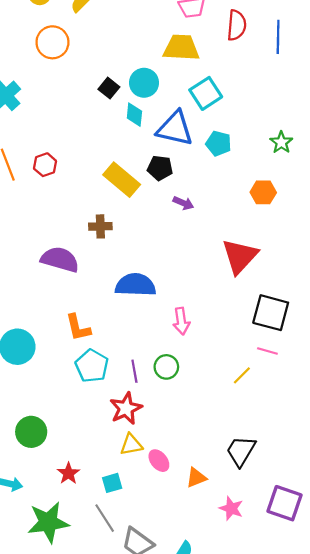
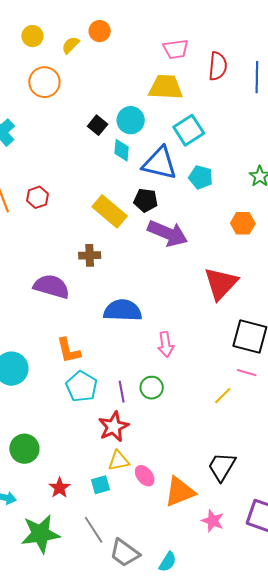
purple arrow: (183, 203) -> (168, 233), size x2.0
orange triangle: (196, 478) -> (180, 492), size x1.6
cyan square: (112, 483) -> (101, 485), moved

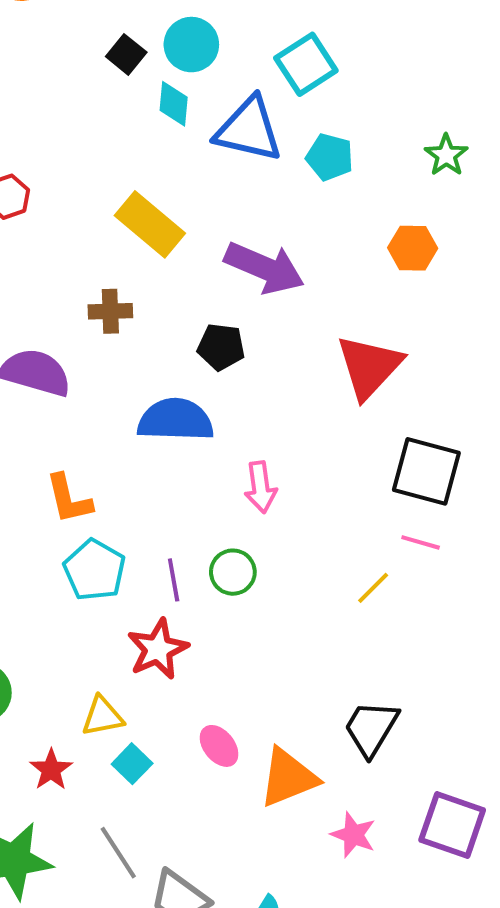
black pentagon: (146, 200) -> (221, 347), moved
yellow triangle: (119, 461) -> (102, 716), moved
cyan square: (101, 485) -> (132, 764), turned -30

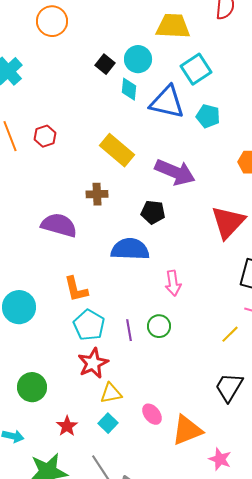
red star: (158, 649) -> (93, 363), moved
yellow triangle: (102, 716) -> (111, 393), moved
black trapezoid: (371, 728) -> (229, 387), moved

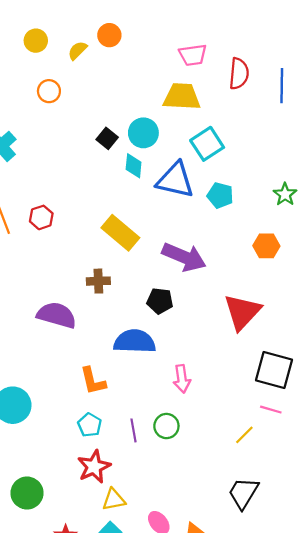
orange circle: (52, 21) -> (49, 91), size x0.7
orange L-shape: (76, 289) -> (93, 381), moved
cyan pentagon: (89, 325) -> (90, 425), size x0.7

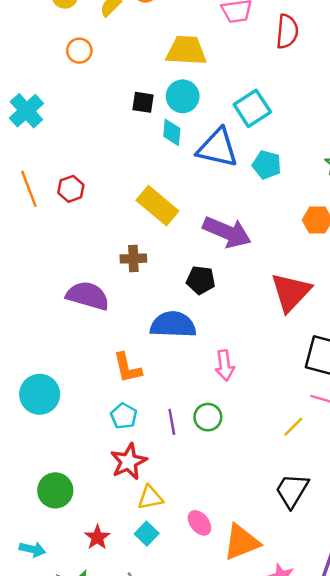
yellow trapezoid: (182, 97) -> (186, 51), moved
black square: (107, 138) -> (143, 102), turned -30

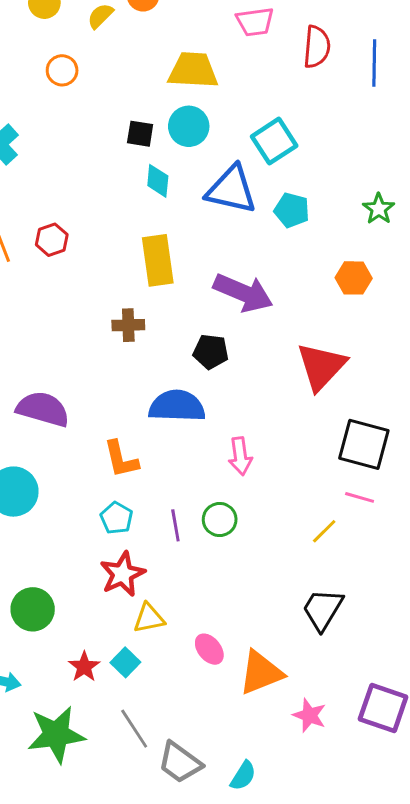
cyan diamond: (172, 132) -> (158, 181), moved
yellow rectangle: (157, 206) -> (158, 260), turned 42
purple semicircle: (88, 296) -> (43, 409), moved
cyan square: (147, 534) -> (125, 662), moved

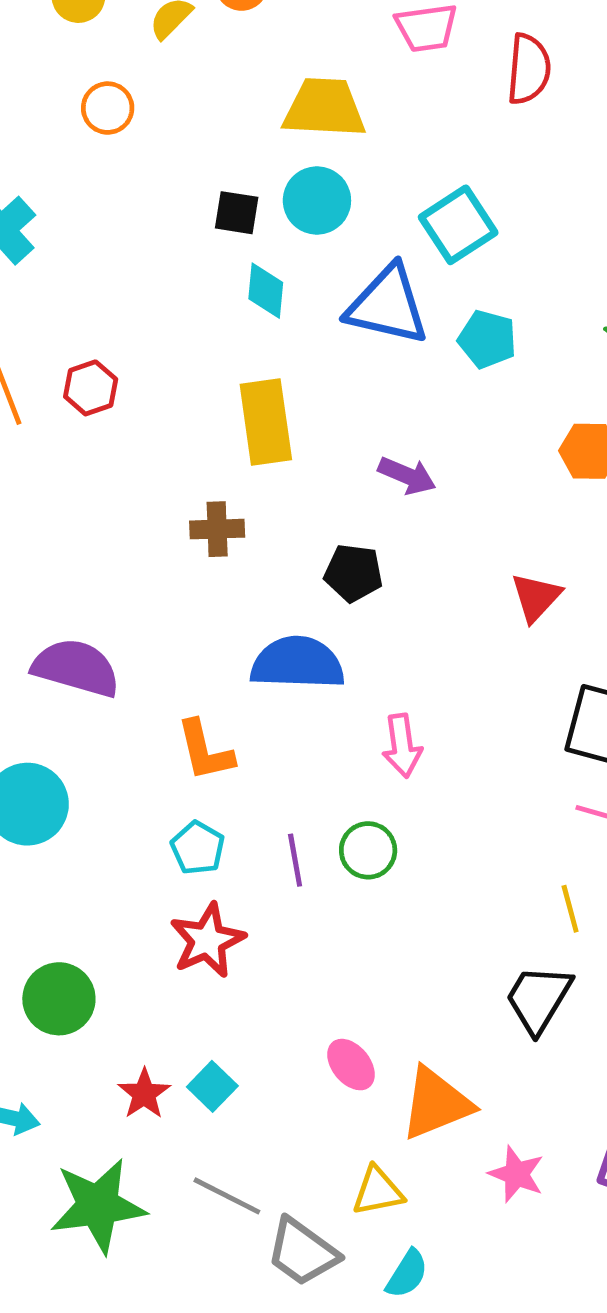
purple arrow: (243, 293) -> (407, 476), size x0.6
red triangle: (321, 366) -> (536, 597), size x0.6
yellow line: (324, 531) -> (570, 909), moved, turned -60
yellow triangle: (149, 618) -> (378, 1191), moved
gray line: (134, 729) -> (227, 1196), turned -30

